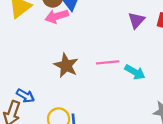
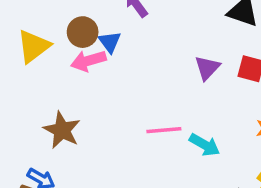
brown star: (66, 65) -> (62, 130), moved

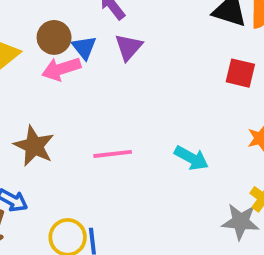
purple triangle: (207, 68) -> (129, 47), moved
pink line: (164, 130) -> (113, 154), moved

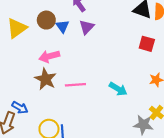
pink arrow: (61, 69) -> (49, 56), moved
brown star: (34, 146) -> (45, 79), moved

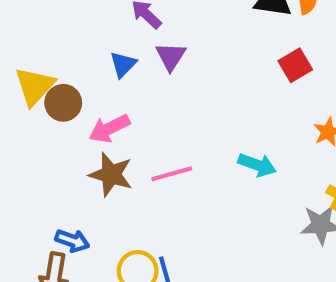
brown circle: (46, 20) -> (63, 103), moved
blue triangle: (62, 26) -> (123, 64), turned 32
red square: (147, 44) -> (295, 65), turned -35

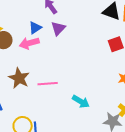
pink arrow: (109, 128) -> (29, 43), moved
cyan arrow: (257, 165) -> (81, 102), moved

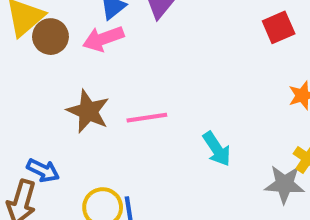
cyan arrow: (81, 102) -> (217, 149), turned 30

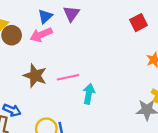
cyan arrow: (217, 149) -> (89, 94), moved, turned -132

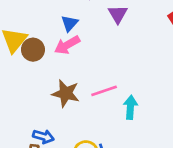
purple triangle: (71, 14) -> (118, 14), moved

